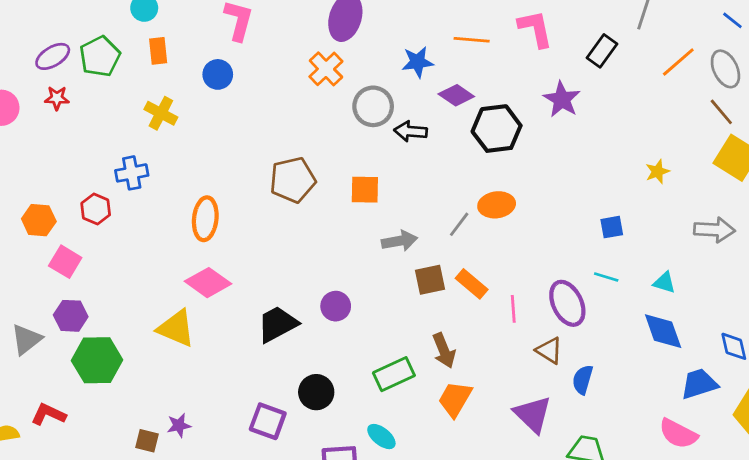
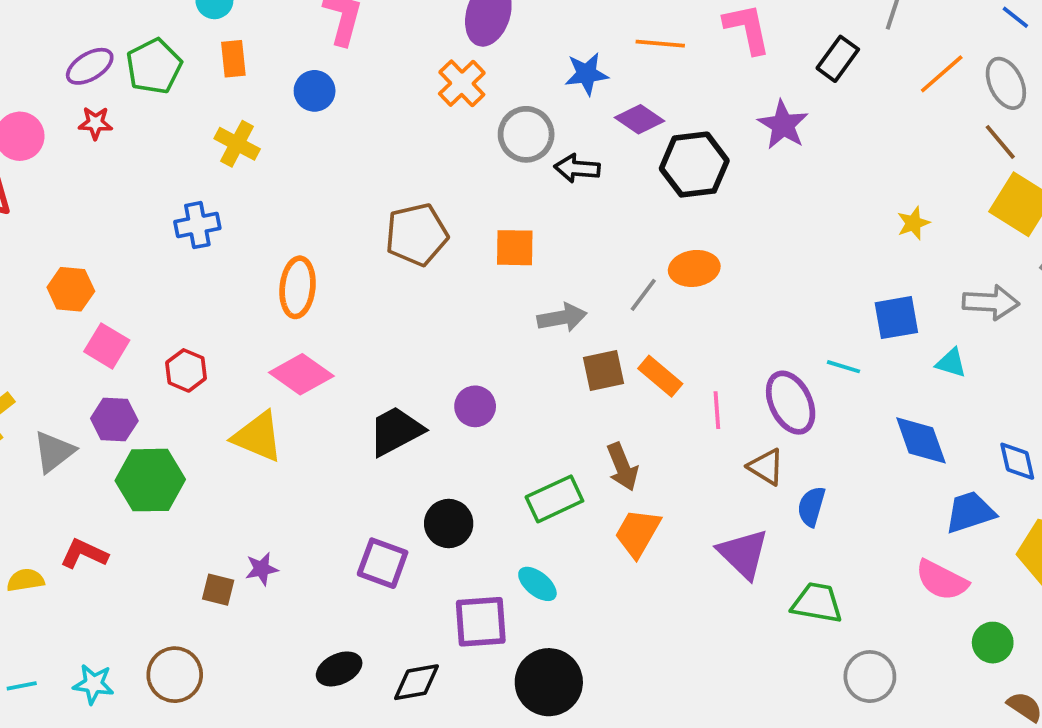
red hexagon: (96, 209) -> (186, 370), moved
blue square: (612, 227) -> (896, 318), moved, size x1.4
cyan triangle: (664, 283) -> (951, 363), moved

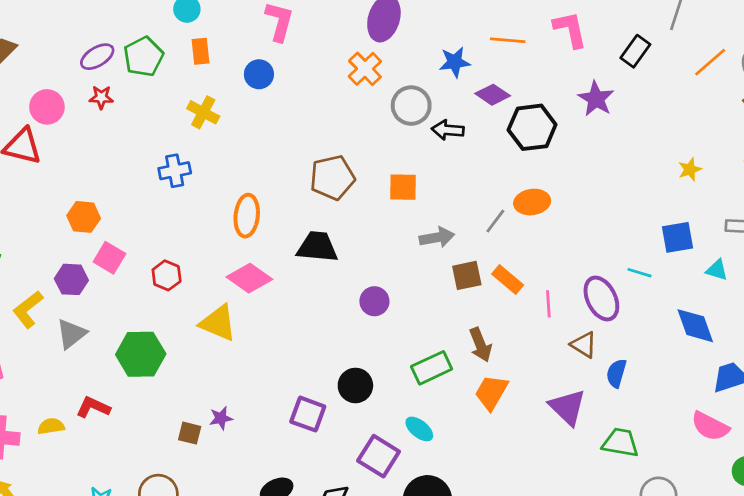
purple hexagon: (114, 420) -> (71, 279), moved
black trapezoid: (396, 431) -> (317, 247), moved, turned 33
purple square: (481, 622) -> (379, 456), turned 36

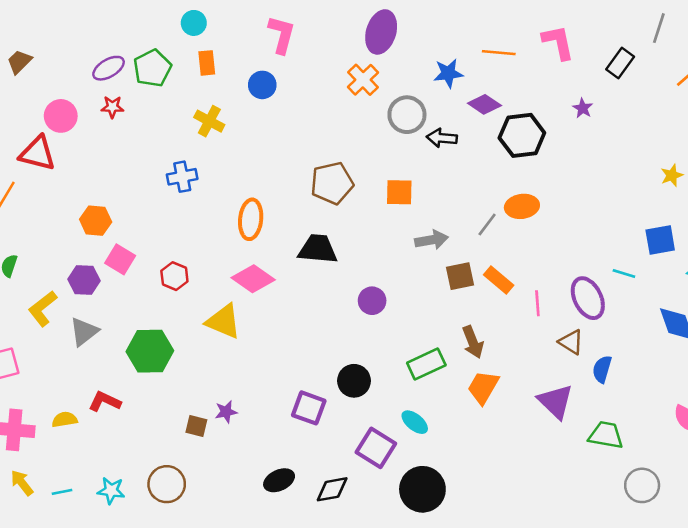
purple star: (596, 99) -> (583, 108), size x0.6

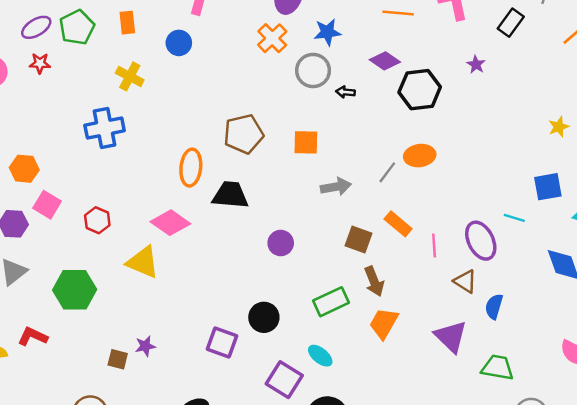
blue star: (448, 73) -> (327, 32), moved
black arrow: (442, 138) -> (345, 92), size x0.7
blue cross: (182, 177) -> (105, 128), size x1.4
orange ellipse: (251, 219) -> (191, 168), moved
brown square: (460, 276) -> (359, 239), moved, turned 32

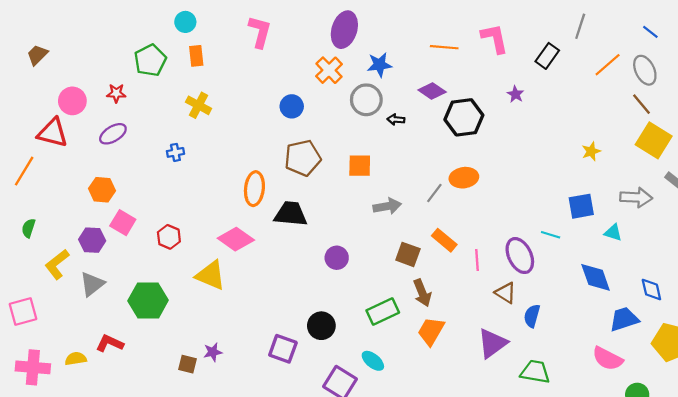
purple ellipse: (36, 27) -> (113, 134), moved
blue circle: (179, 43) -> (292, 106), moved
blue cross: (105, 128) -> (175, 152), size x0.5
purple triangle: (451, 336) -> (492, 343), turned 40

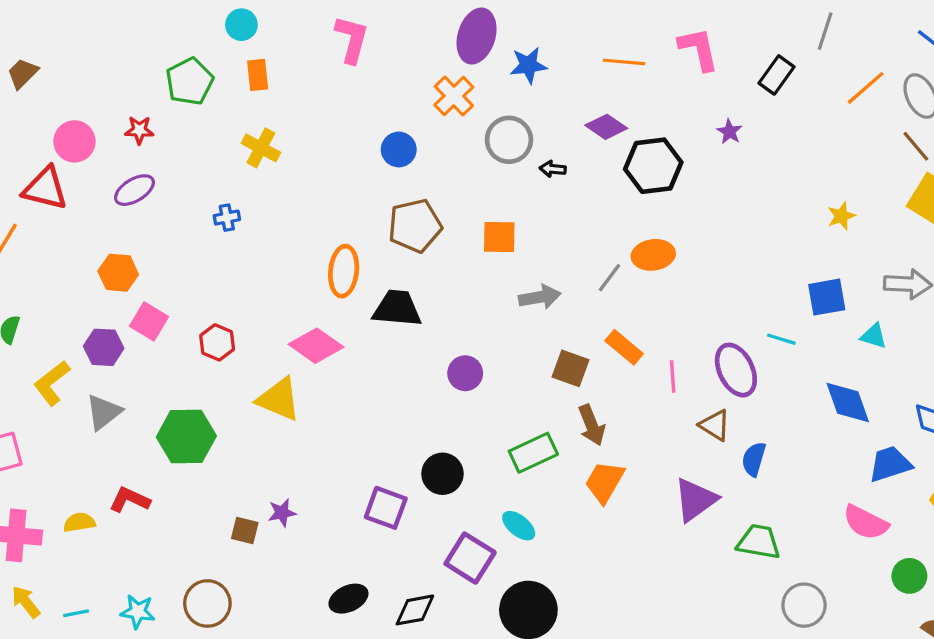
blue star: (379, 65) -> (528, 65), moved

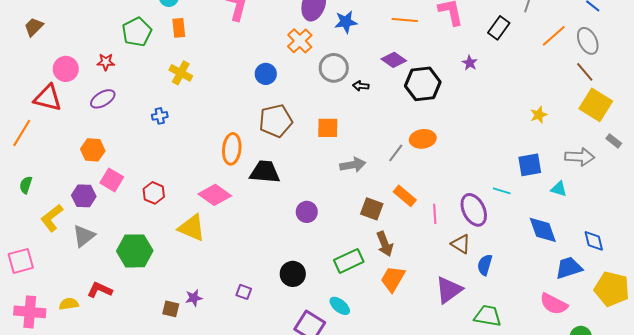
purple square: (386, 508) -> (244, 292), moved, size x0.6

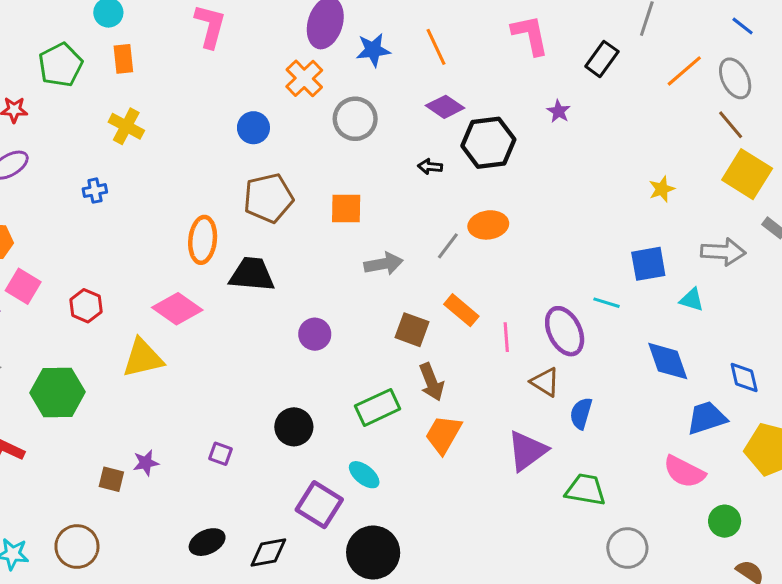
orange line: (405, 20) -> (436, 47), moved, turned 60
black arrow: (361, 86) -> (430, 167), moved
yellow triangle: (192, 228) -> (143, 358), turned -36

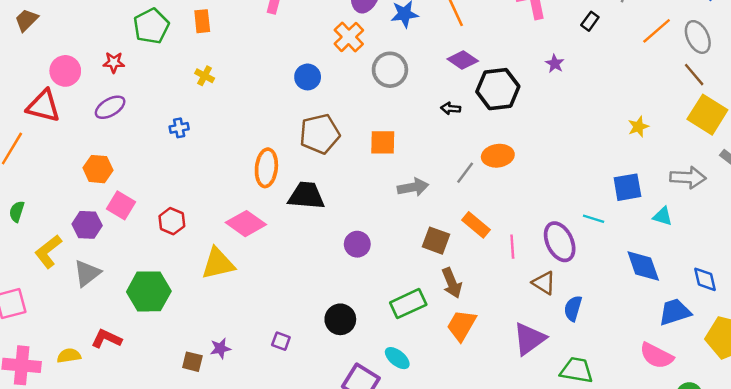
black rectangle: (602, 59) -> (590, 21), size x0.7
yellow cross: (126, 126) -> (205, 76), size x0.7

